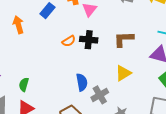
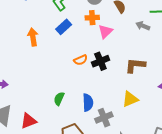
black cross: (89, 40) -> (100, 61), turned -36
green semicircle: (24, 85) -> (59, 99), moved

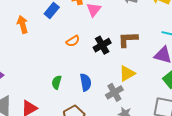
black cross: (100, 61) -> (102, 45), moved
gray cross: (104, 118) -> (114, 92), moved

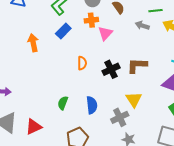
orange semicircle: (73, 41) -> (82, 63), turned -64
yellow triangle: (127, 73) -> (134, 99), turned -36

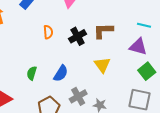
blue semicircle: (92, 105) -> (61, 73), turned 42
gray cross: (120, 117) -> (78, 96), moved

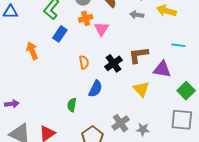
purple triangle: (138, 47) -> (162, 69), moved
blue semicircle: (61, 73) -> (95, 89), moved

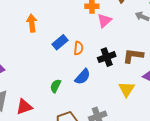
blue rectangle: (60, 34) -> (60, 42), moved

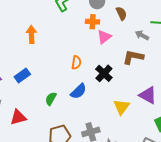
blue rectangle: (60, 42) -> (22, 76), moved
brown L-shape: (133, 56) -> (133, 57), moved
black cross: (107, 57) -> (104, 73), turned -30

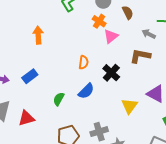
orange cross: (93, 22) -> (99, 21), turned 32

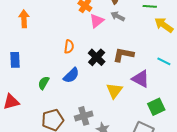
gray arrow: (149, 34) -> (118, 16), moved
brown L-shape: (140, 56) -> (123, 55), moved
blue rectangle: (30, 76) -> (15, 60), turned -56

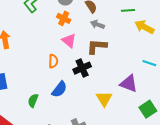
pink triangle: (97, 21) -> (69, 41), moved, turned -35
brown L-shape: (123, 55) -> (97, 46), moved
black cross: (97, 57) -> (82, 68), turned 30

